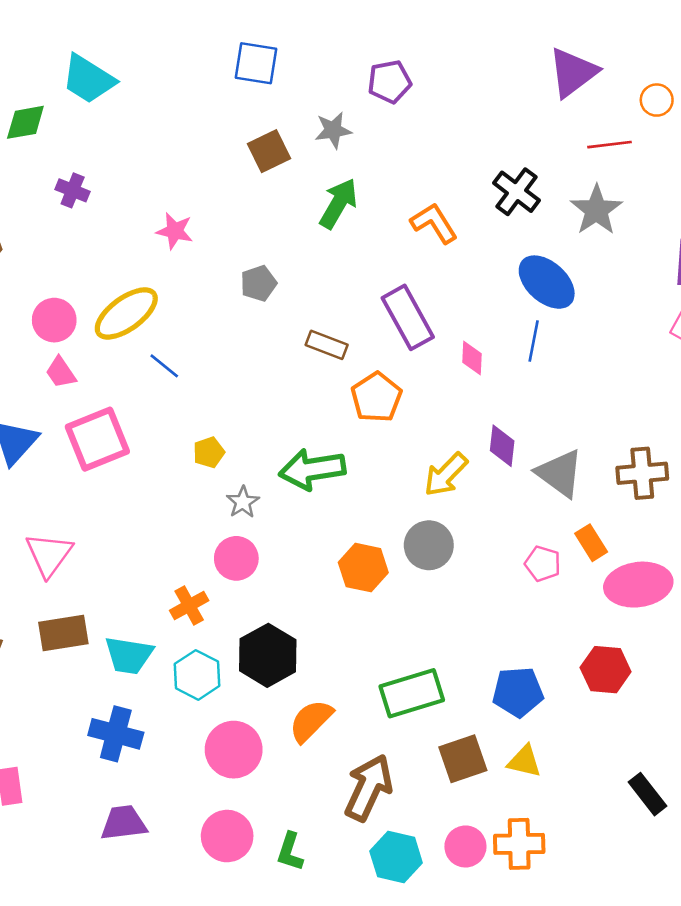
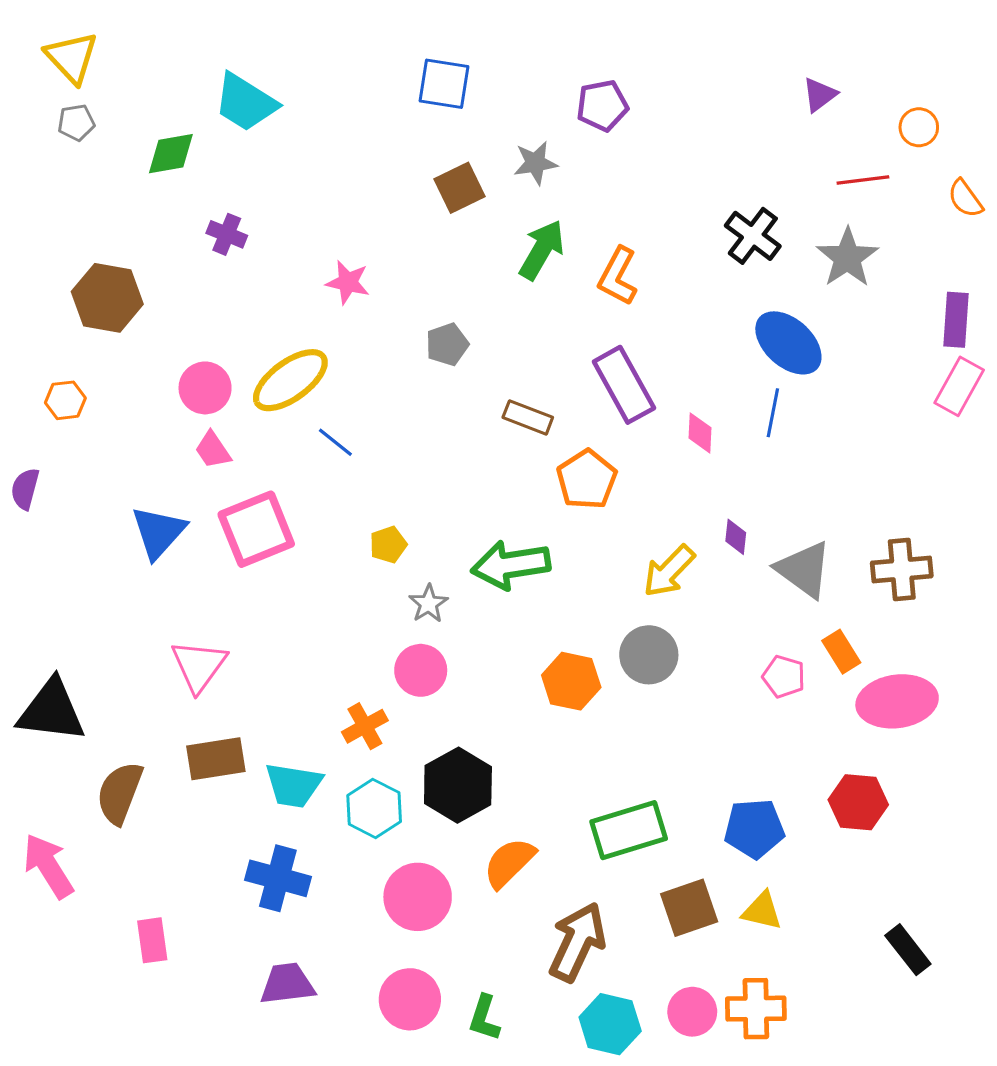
purple triangle: (573, 73) -> (820, 95), size x0.6
orange L-shape: (434, 223) -> (618, 276), moved, turned -120
purple diamond: (502, 446) -> (736, 537), size x0.7

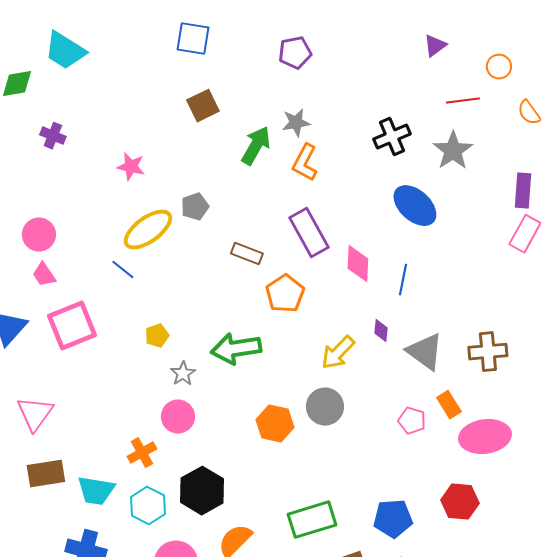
gray star: (536, 163) -> (296, 123), moved
black cross: (753, 236) -> (392, 137), turned 30
yellow ellipse: (290, 380) -> (148, 230), moved
blue line: (773, 413) -> (403, 280), moved
pink diamond: (700, 433) -> (358, 264), size x1.4

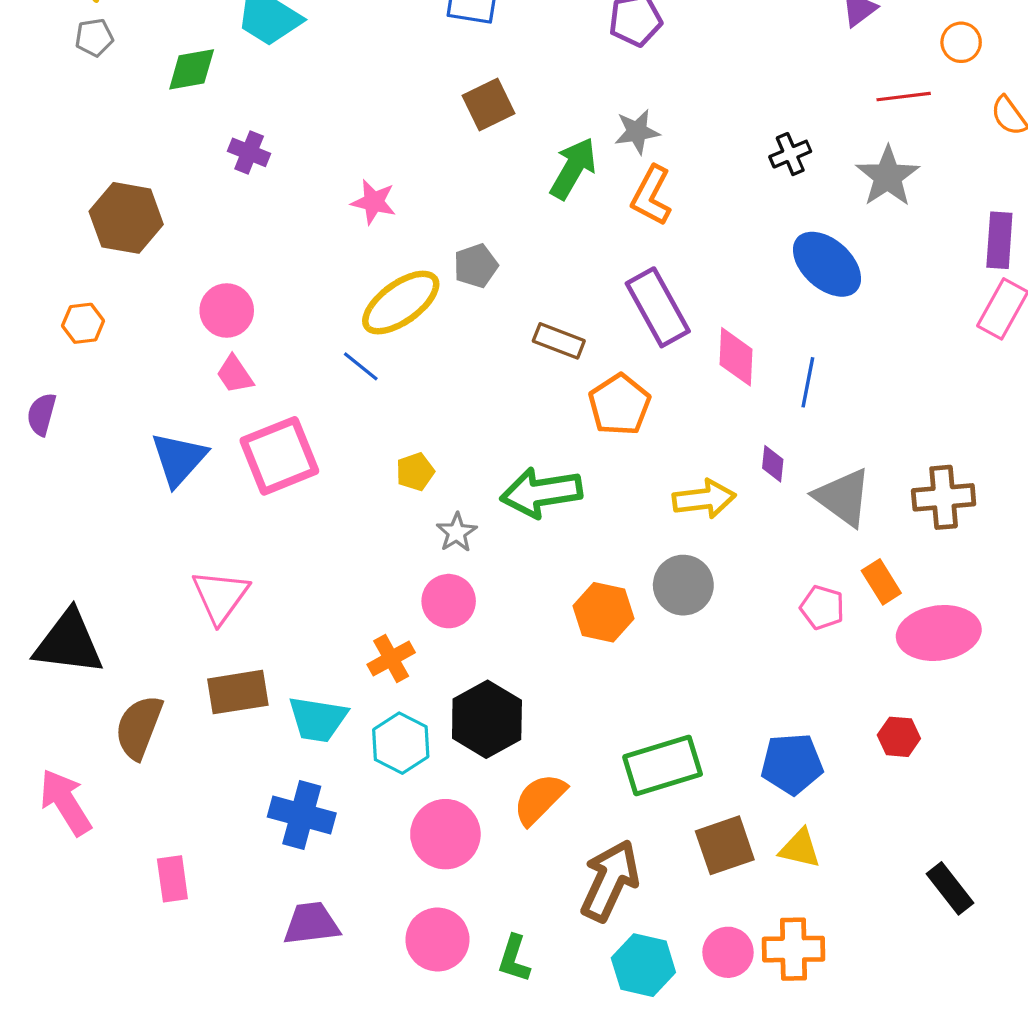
black cross: (392, 137) -> (790, 154), size x0.7
yellow arrow: (338, 353) -> (704, 499), turned -141
red hexagon: (460, 502) -> (899, 737), size x0.7

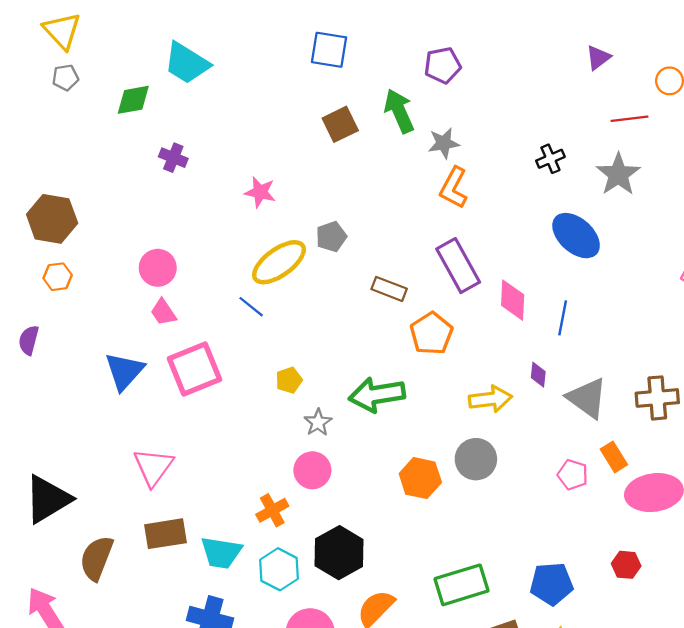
green arrow: (573, 168) -> (399, 111), moved, turned -54
brown hexagon: (126, 218) -> (52, 219), moved
black triangle: (69, 643) -> (48, 499), turned -38

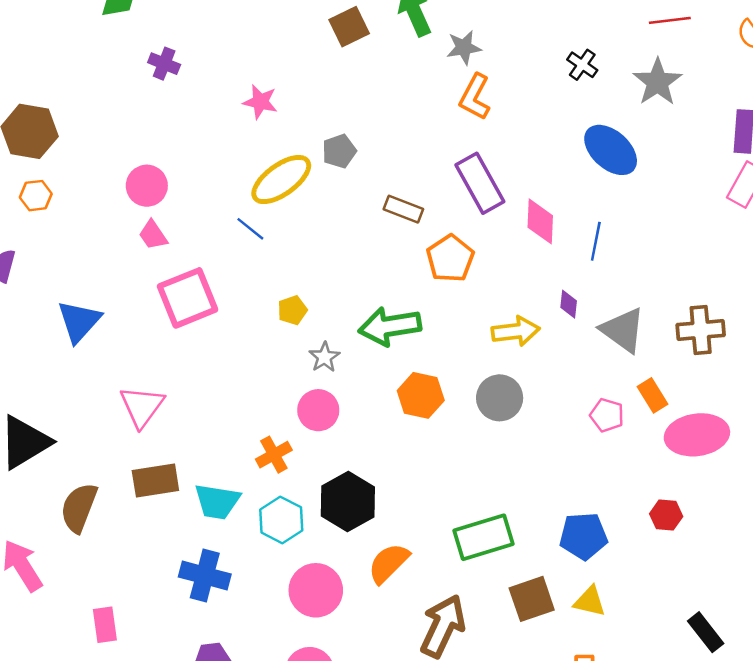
black cross: (550, 159) -> (582, 65), turned -32
blue triangle: (124, 371) -> (79, 321), moved
orange hexagon: (420, 478) -> (421, 395), moved

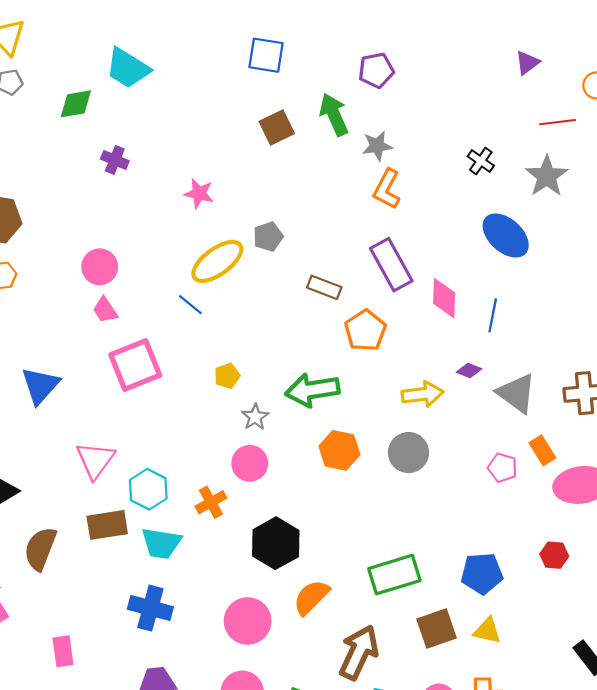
purple diamond: (569, 304) -> (469, 370), turned -75
cyan hexagon: (281, 520) -> (148, 489), moved

